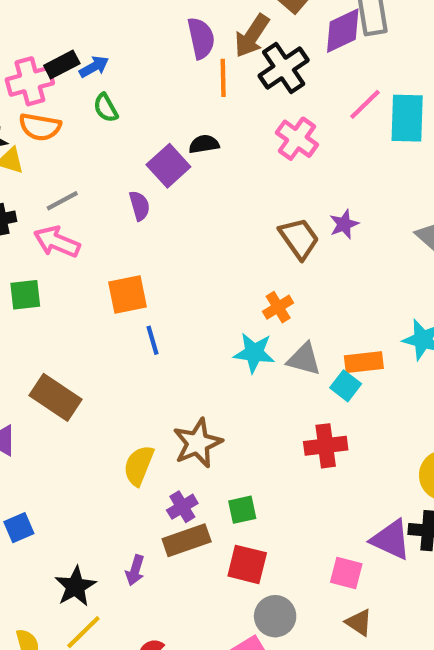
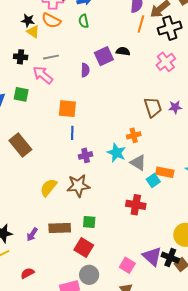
purple cross: (182, 507) -> (86, 155), moved

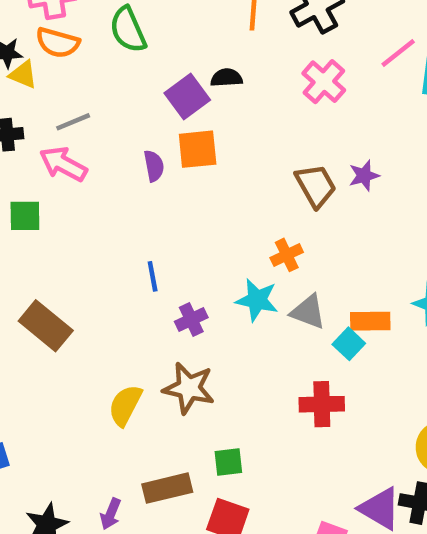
green semicircle: (84, 21) -> (128, 30), size x1.5
purple semicircle: (85, 70) -> (154, 166), moved
orange square: (67, 109) -> (198, 149), moved
brown star: (78, 186) -> (189, 388), turned 30

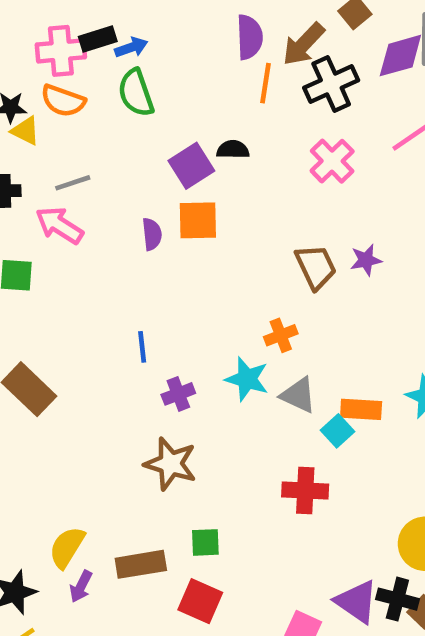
yellow semicircle: (125, 405) -> (67, 547), moved

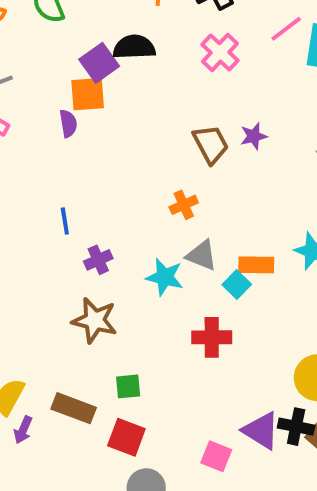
black semicircle: (233, 150) -> (134, 47), size x1.5
orange square: (198, 220) -> (88, 94), moved
cyan star: (247, 379) -> (165, 277), moved
brown rectangle: (141, 564) -> (74, 408), turned 33

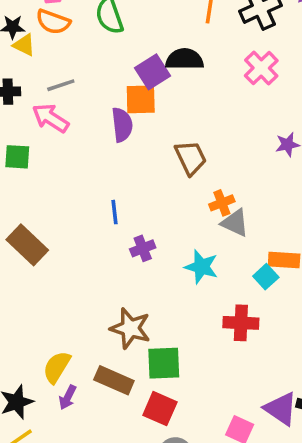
purple semicircle: (68, 123) -> (122, 125), size x1.4
brown trapezoid: (211, 144) -> (191, 158), moved
gray triangle: (202, 255) -> (235, 223), moved
brown star: (95, 320) -> (130, 328), moved
green square: (128, 386) -> (164, 363), size x1.5

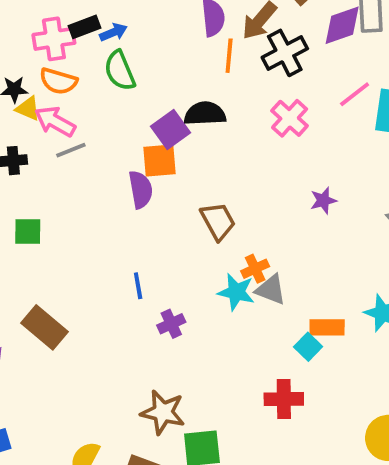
pink arrow: (51, 118) -> (55, 122), moved
cyan star: (201, 267) -> (236, 292), moved

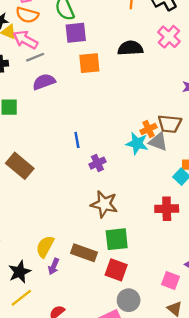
black semicircle: (205, 114) -> (130, 48), moved
purple square: (171, 130) -> (76, 33), moved, turned 30
purple semicircle: (141, 190) -> (44, 82), moved, turned -100
brown trapezoid: (218, 221) -> (170, 124), moved, turned 125
brown star: (163, 412) -> (104, 204), moved

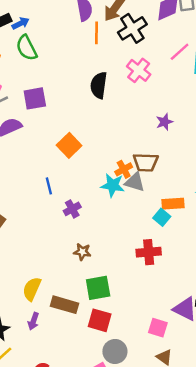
purple square: (76, 33) -> (35, 98), moved
black semicircle: (130, 48) -> (99, 85), turned -75
orange square: (89, 63) -> (69, 145), moved, turned -35
brown star: (104, 204) -> (82, 252), size x0.6
yellow semicircle: (45, 247) -> (32, 289), moved

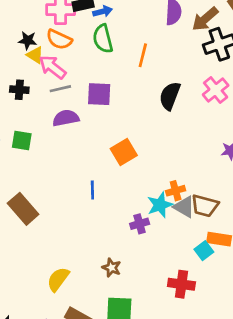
orange line: (97, 33) -> (143, 55), moved
brown trapezoid: (146, 162) -> (205, 206), moved
cyan star: (113, 185) -> (160, 205), turned 30
purple cross: (72, 209) -> (140, 224), moved
yellow semicircle: (32, 289) -> (58, 279), moved

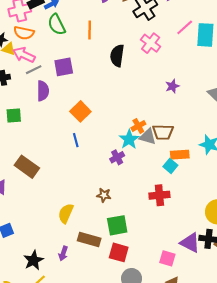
purple semicircle: (66, 118) -> (43, 91), turned 114
orange square: (124, 152) -> (80, 111), moved

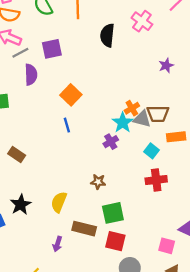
cyan square: (170, 166) -> (151, 151), moved
brown rectangle: (27, 167) -> (17, 154), size x0.7
black star: (33, 260) -> (21, 205), moved

